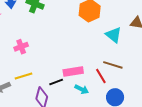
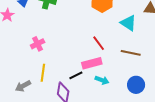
yellow line: (24, 76) -> (43, 73), turned -60
red line: (101, 76) -> (99, 43), moved

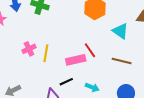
pink rectangle: (92, 63) -> (76, 60), moved
yellow line: (43, 73) -> (46, 53), moved

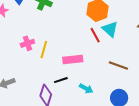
cyan triangle: (120, 31) -> (110, 29), moved
red line: (90, 50) -> (95, 35), moved

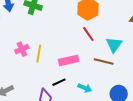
cyan triangle: (110, 29) -> (114, 45), moved, turned 30
brown line: (118, 66) -> (104, 61), moved

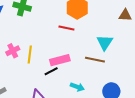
red line: (88, 34) -> (66, 28), moved, turned -42
black line: (59, 82) -> (51, 71), moved

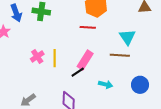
pink rectangle: (60, 60) -> (85, 60), turned -36

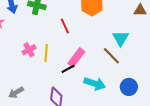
red line: (88, 27) -> (65, 26), moved, turned 56
brown line: (120, 55) -> (111, 56), turned 36
cyan arrow: (106, 84) -> (95, 84), size x1.5

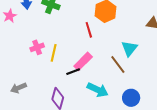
red line: (65, 26) -> (89, 30), moved

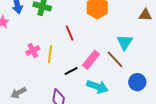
red line: (89, 30) -> (70, 33), moved
pink rectangle: (83, 61) -> (91, 60), moved
blue circle: (131, 98) -> (137, 82), moved

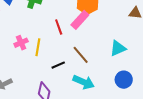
cyan triangle: (125, 42) -> (118, 48), moved, turned 30
brown line: (115, 59) -> (81, 55), moved
pink rectangle: (91, 60) -> (80, 20), moved

